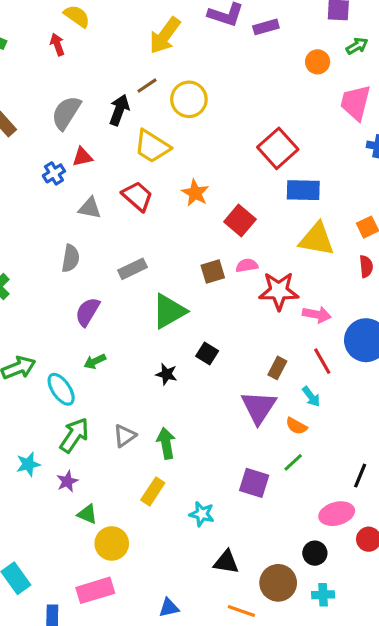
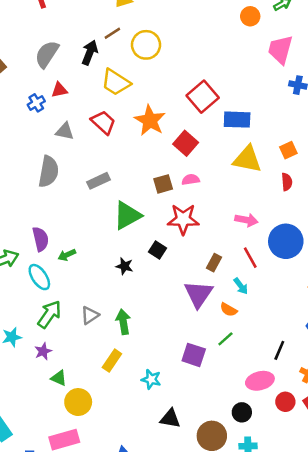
red square: (278, 148) -> (203, 97), moved
orange star: (195, 193) -> (150, 120), size x1.4
gray semicircle: (71, 258) -> (49, 172), size x1.4
red star: (279, 291) -> (183, 219), moved
purple semicircle: (88, 312) -> (41, 239), moved, turned 135

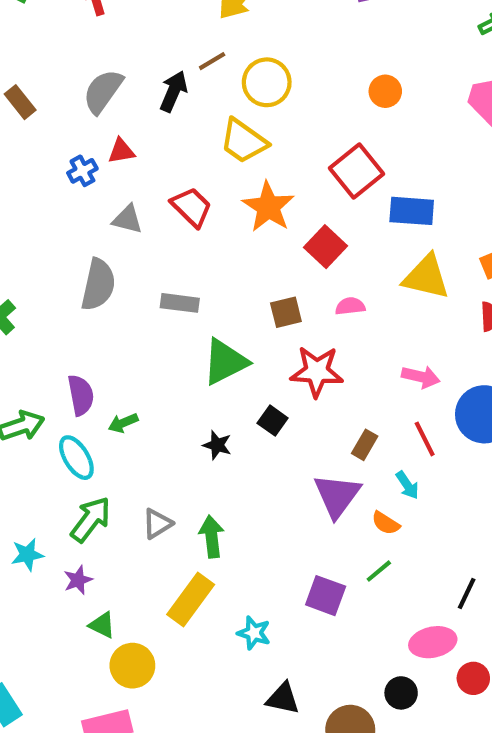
orange circle: (250, 16) -> (385, 91), moved
yellow trapezoid: (116, 82) -> (244, 141), moved
pink semicircle: (191, 180) -> (350, 306), moved
gray rectangle: (98, 181) -> (180, 303), turned 30
yellow rectangle: (112, 361) -> (191, 600), size x1.4

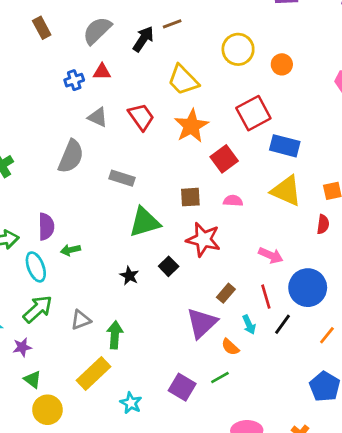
yellow circle: (267, 82) -> (238, 49), moved
black line: (467, 593) -> (283, 324), moved

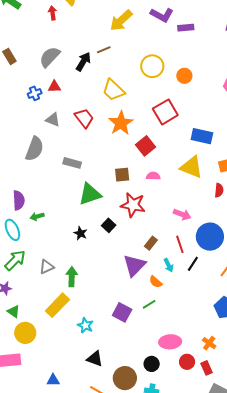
blue rectangle: (285, 146) -> (202, 136), moved

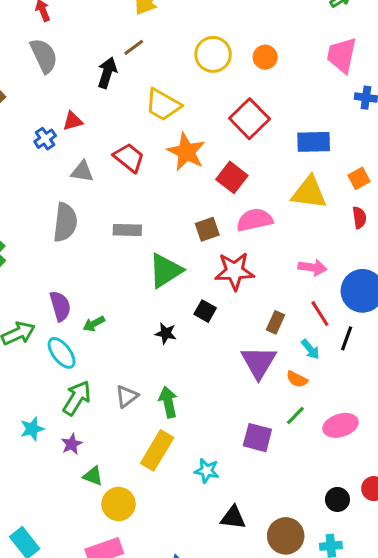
gray semicircle: (50, 57) -> (44, 56), moved, turned 125
pink semicircle: (153, 176) -> (255, 220), size x1.6
pink ellipse: (170, 342) -> (341, 425), moved
black circle: (152, 364) -> (337, 499), moved

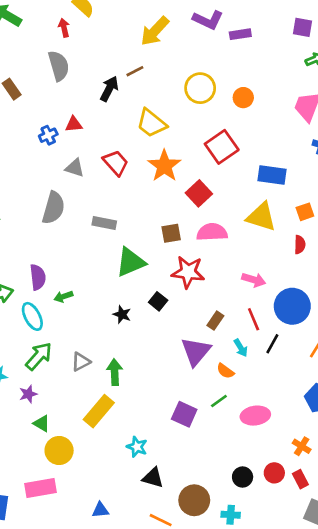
cyan star: (207, 471) -> (137, 447), moved

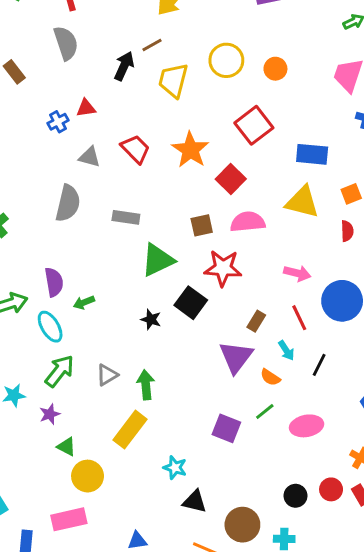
yellow trapezoid: (151, 123) -> (173, 80), moved, turned 68
black square: (158, 301) -> (191, 303), size x1.5
black line: (272, 344) -> (319, 365), moved

